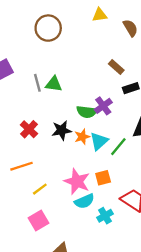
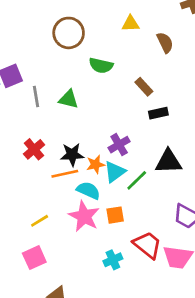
gray line: (37, 83) -> (36, 96), moved
purple cross: (103, 106) -> (119, 145), moved
green semicircle: (87, 112) -> (101, 65), moved
orange line: (21, 166) -> (65, 174), moved
cyan semicircle: (84, 201) -> (88, 190), moved, turned -138

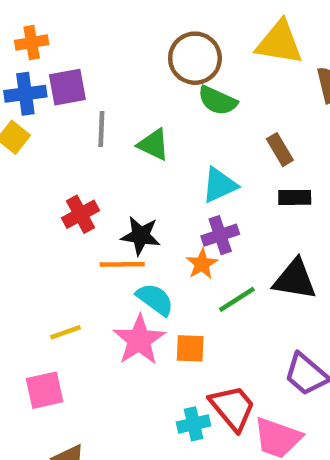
yellow triangle: (130, 24) -> (279, 43), size x1.6
brown circle: (69, 33) -> (195, 58), moved
orange star: (96, 164) -> (202, 264), moved, turned -30
cyan triangle: (115, 172) -> (219, 185), moved
cyan cross: (113, 260) -> (194, 424), moved

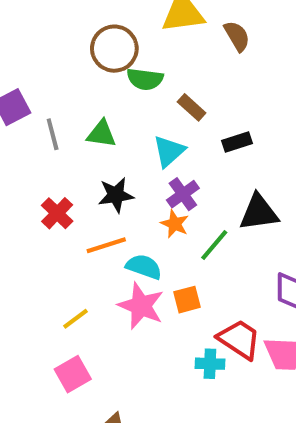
brown rectangle: (280, 150) -> (192, 107), moved
black star: (141, 236) -> (116, 195), moved
cyan cross: (194, 424) -> (210, 364), turned 32

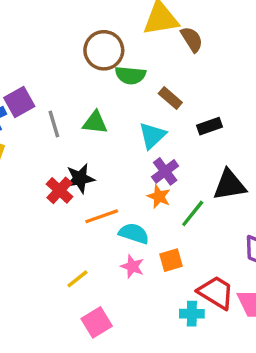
brown semicircle: (237, 36) -> (192, 39), moved
black star: (116, 195) -> (80, 178), moved
pink star: (141, 306) -> (132, 266), size x0.6
pink square: (73, 374) -> (97, 322), moved

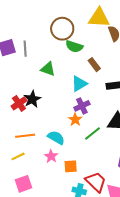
gray line: (54, 124) -> (25, 49), moved
black star: (80, 178) -> (32, 99), turned -30
orange line: (102, 216) -> (25, 136), moved
orange square: (171, 260) -> (71, 166), moved

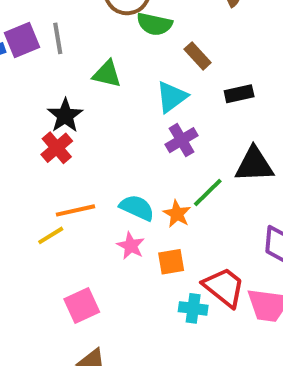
black star: (32, 99) -> (65, 116), moved
orange star: (75, 120) -> (177, 214), moved
yellow line: (18, 156) -> (51, 235), moved

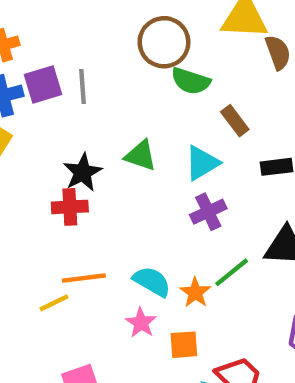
green triangle: (107, 74) -> (141, 155), moved
red cross: (57, 148) -> (70, 207), turned 32

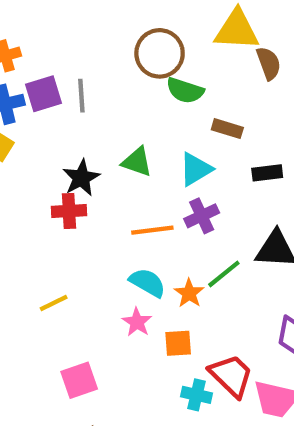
brown rectangle: (235, 121) -> (227, 129), turned -36
orange line: (84, 278) -> (152, 230), moved

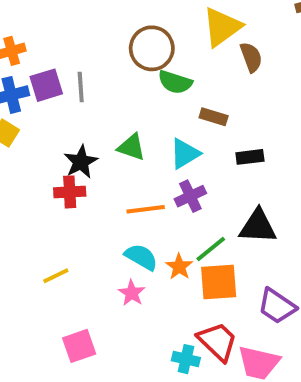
yellow triangle: (237, 30) -> (222, 27), turned -39
orange square: (178, 343) -> (219, 282), moved, size x1.5

